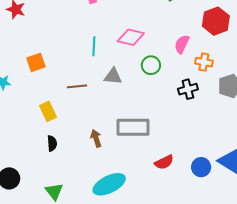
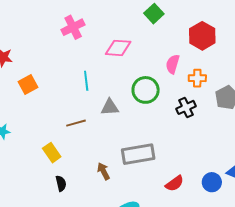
pink diamond: (131, 37) -> (118, 48), moved
orange square: (36, 62) -> (28, 85), moved
green circle: (151, 65) -> (146, 90), size x1.4

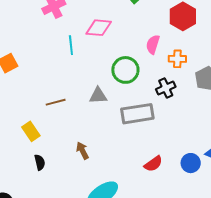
cyan line: (86, 81) -> (71, 45), moved
gray triangle: (110, 107) -> (98, 96), moved
gray rectangle: (138, 154) -> (137, 114), moved

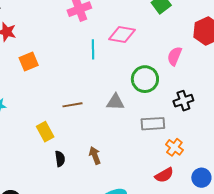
orange cross: (177, 59) -> (174, 147), moved, turned 30
gray rectangle: (137, 114) -> (153, 124), size x0.7
black semicircle: (40, 162) -> (60, 159), moved

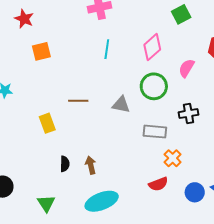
pink diamond: (122, 34) -> (152, 47), moved, turned -60
brown arrow: (95, 155) -> (91, 165), moved
black semicircle: (60, 159) -> (65, 164), moved

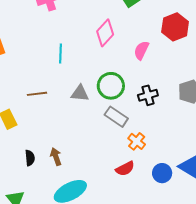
cyan line: (107, 49) -> (60, 53), moved
green circle: (154, 86) -> (111, 86), moved
gray rectangle: (155, 132) -> (116, 117), turned 35

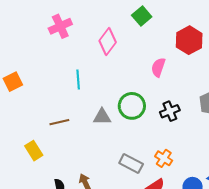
pink diamond: (105, 33) -> (108, 41), moved
gray rectangle: (116, 117) -> (131, 163), moved

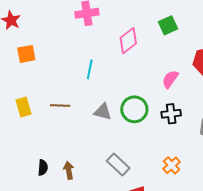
black cross: (170, 111) -> (171, 114), moved
yellow rectangle: (34, 151) -> (23, 107), moved
orange cross: (164, 158) -> (172, 165), moved

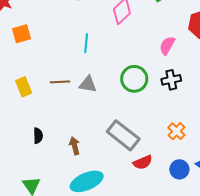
gray triangle: (103, 112) -> (88, 84), moved
gray rectangle: (118, 165) -> (123, 135), size x1.4
black semicircle: (43, 168) -> (38, 136), moved

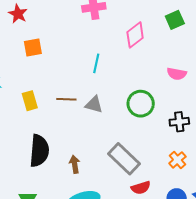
pink semicircle: (167, 46) -> (177, 74), turned -114
black cross: (171, 80) -> (179, 122), moved
black semicircle: (38, 136) -> (39, 151), size x2.0

